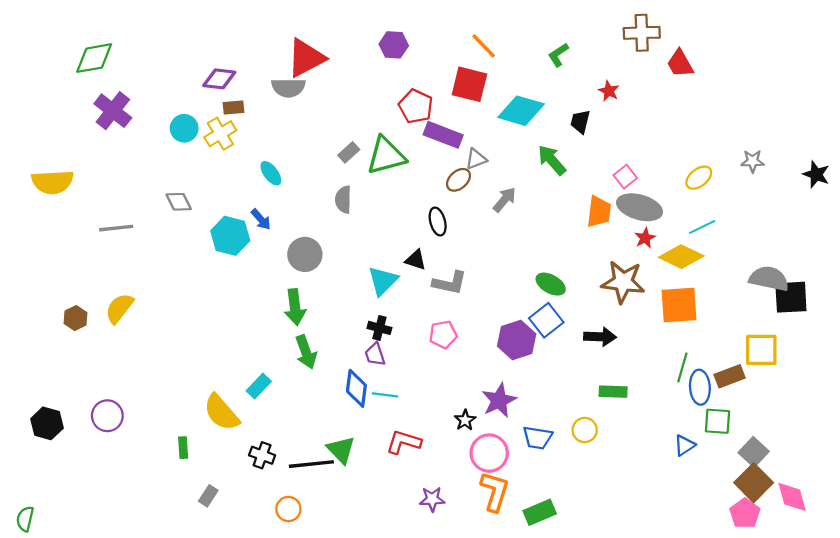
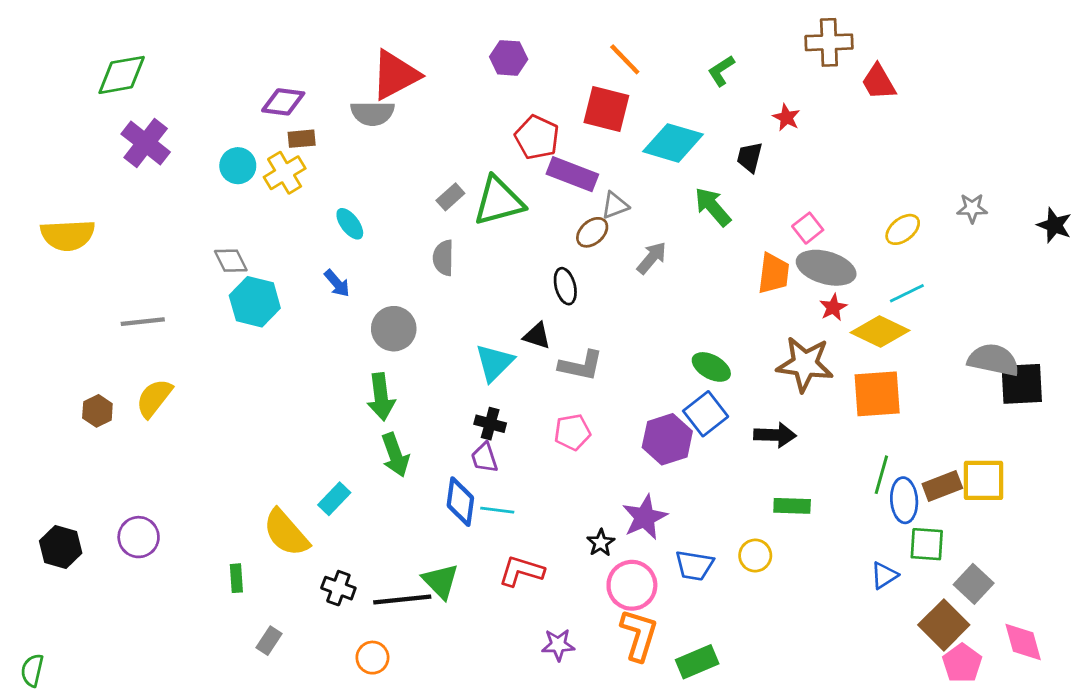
gray line: (116, 228) -> (143, 322), moved
cyan hexagon: (230, 236) -> (255, 302), moved
yellow square: (761, 350) -> (983, 480), moved
brown square: (754, 483) -> (944, 625), moved

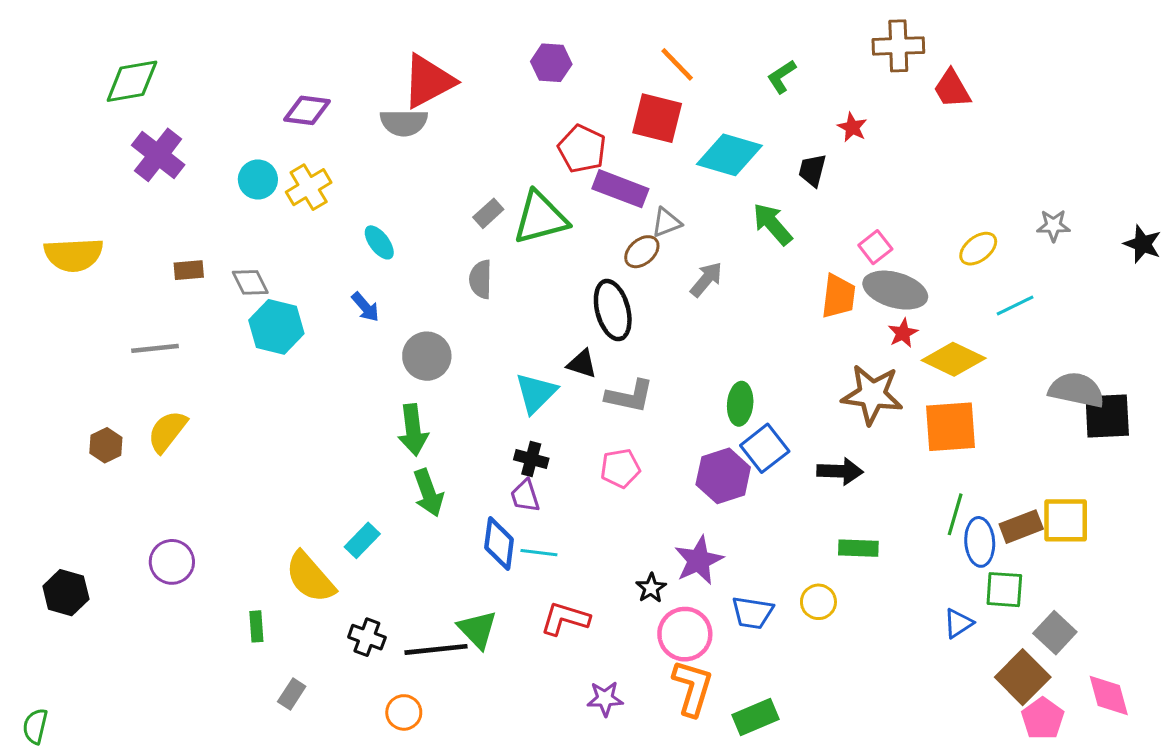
brown rectangle: (302, 139) -> (189, 270), moved
black ellipse: (565, 286) -> (613, 310), size x1.5
cyan line: (907, 293) -> (1015, 305), moved
green ellipse: (711, 367) -> (740, 404), moved, turned 66
purple circle: (139, 537) -> (172, 562), moved

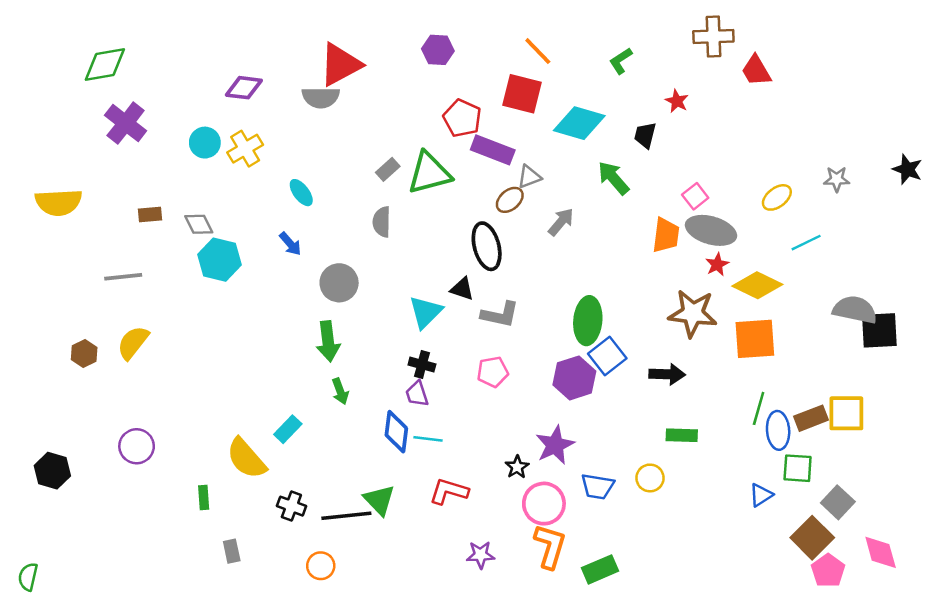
black star: (1143, 244) -> (907, 169), moved
green ellipse: (740, 404) -> (588, 321), size x1.4
green arrow: (428, 493) -> (340, 391), size x0.7
gray rectangle: (292, 694) -> (232, 551), turned -45

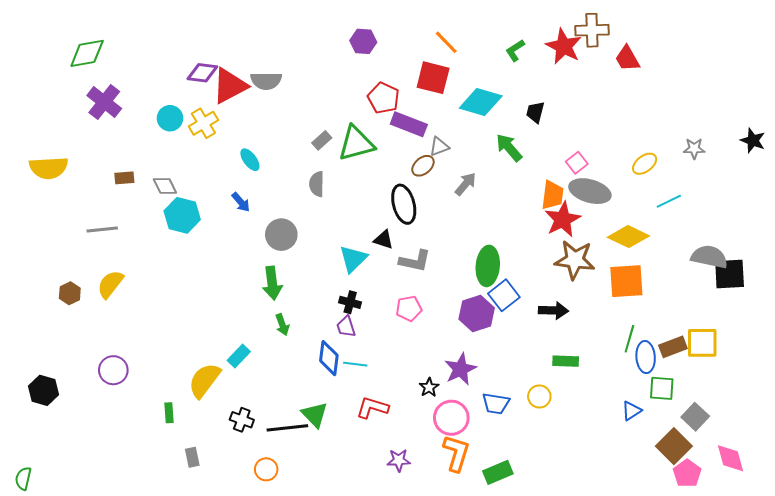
red triangle: (340, 65) -> (230, 86), moved
red star: (677, 101) -> (564, 46), moved, size x1.8
red star: (717, 265) -> (563, 219), moved, size x1.8
yellow semicircle: (246, 458) -> (204, 380), turned 78

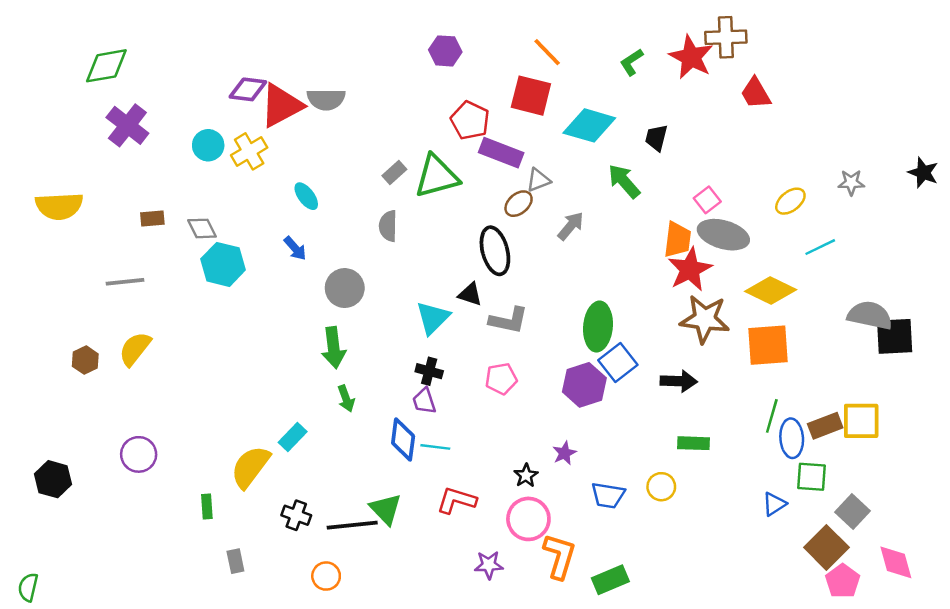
red trapezoid: (627, 59) -> (756, 93), moved
purple star: (460, 369) -> (564, 453), size x0.6
pink circle: (451, 418) -> (528, 519), moved

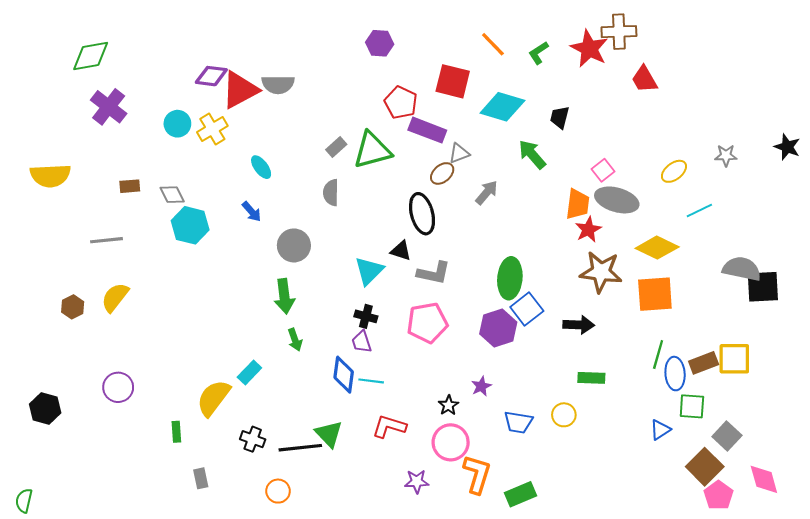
orange line: (547, 52) -> (493, 44), moved
red star: (690, 269) -> (588, 230), size x0.7
pink pentagon: (501, 379) -> (427, 323), size x1.5

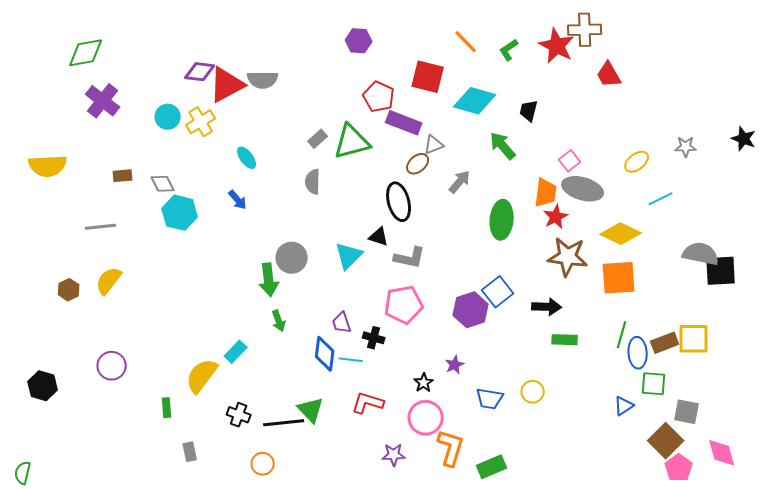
gray circle: (294, 245) -> (292, 258), moved
green ellipse: (510, 278) -> (502, 220), moved
black cross: (366, 316) -> (374, 338), moved
green rectangle: (591, 378) -> (565, 340), moved
gray square: (727, 436) -> (687, 412), turned -32

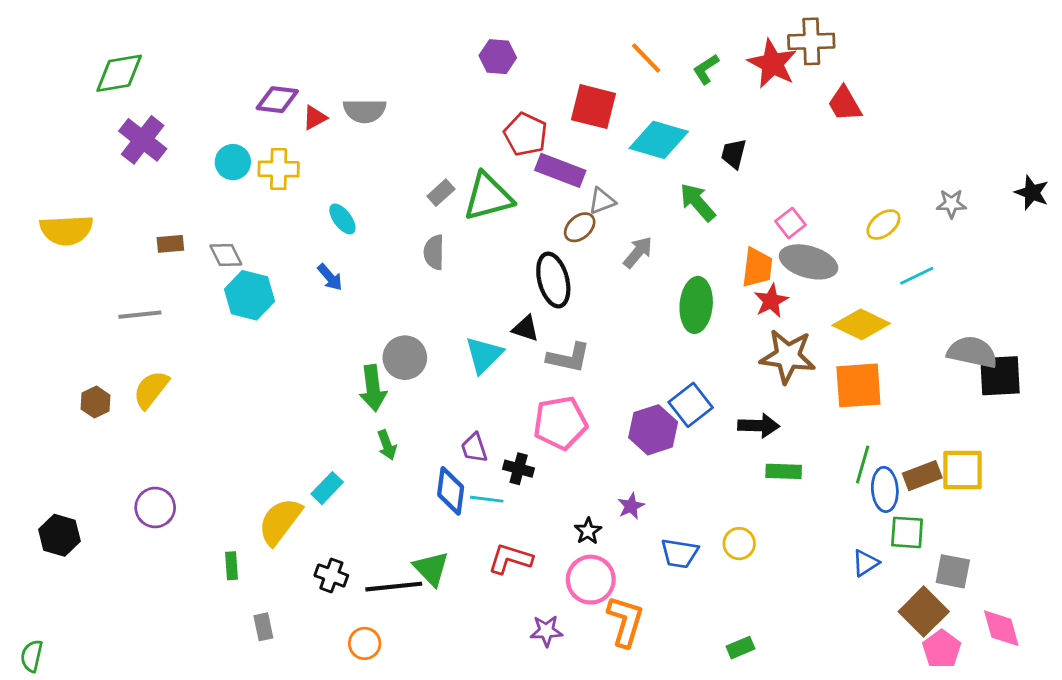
red triangle: (227, 85) -> (315, 118), size x0.5
yellow cross: (201, 122) -> (279, 169), turned 32
green rectangle: (492, 467) -> (741, 648), moved, size x0.7

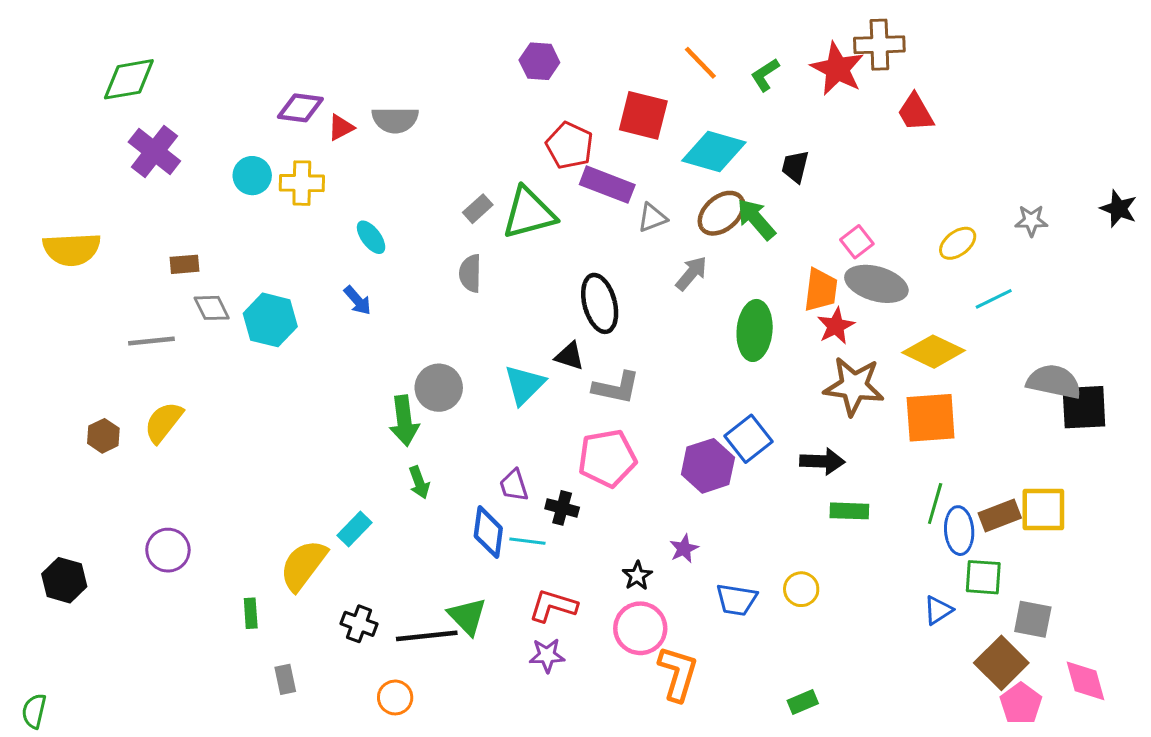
brown ellipse: (580, 227) -> (721, 213), moved, size x1.4
gray diamond: (226, 255) -> (212, 308), moved
purple star: (546, 631) -> (547, 655), moved

